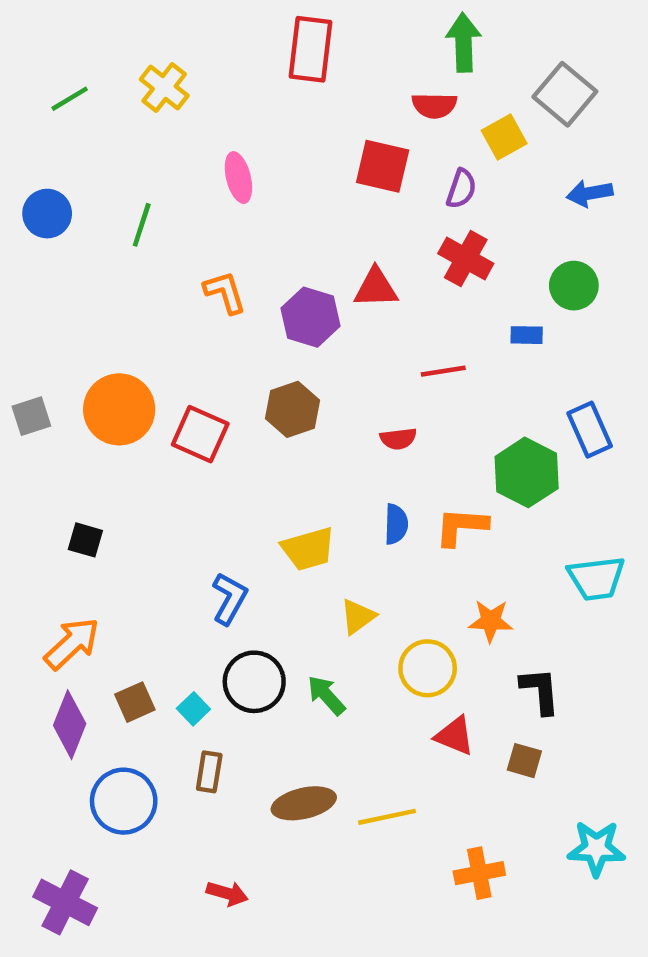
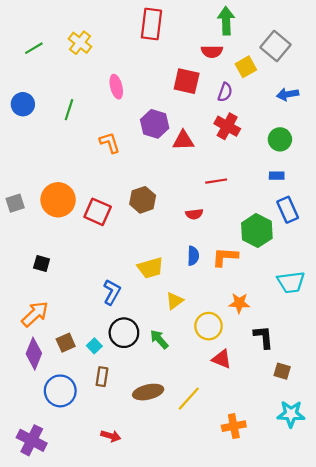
purple hexagon: (310, 317) -> (155, 124), moved
blue rectangle: (527, 335) -> (277, 176), moved
brown square: (524, 761) -> (282, 371), moved
yellow line: (387, 817) -> (189, 399), turned -36

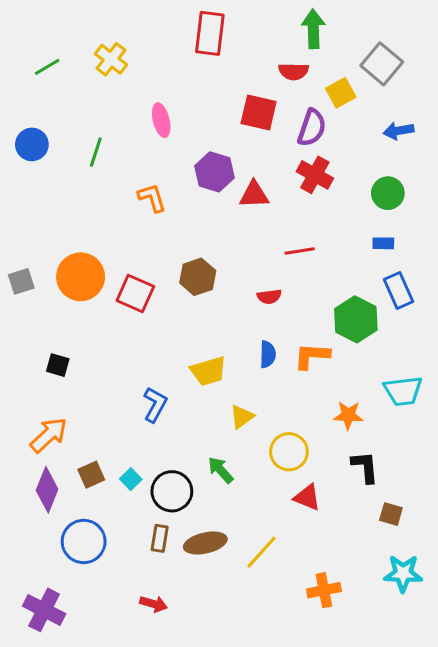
purple semicircle: (225, 92) -> (312, 128), size x1.4
orange star: (239, 303) -> (348, 415), moved
black circle: (124, 333) -> (172, 491), moved
brown rectangle: (102, 377) -> (160, 538), moved

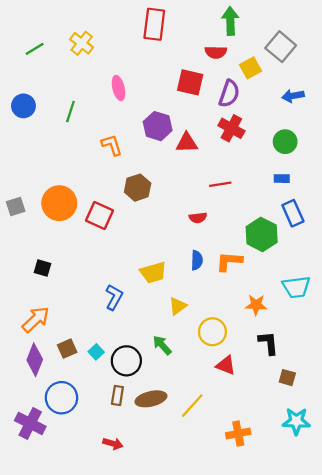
brown hexagon: (198, 277) -> (138, 188), moved
purple cross: (44, 610) -> (30, 423), moved

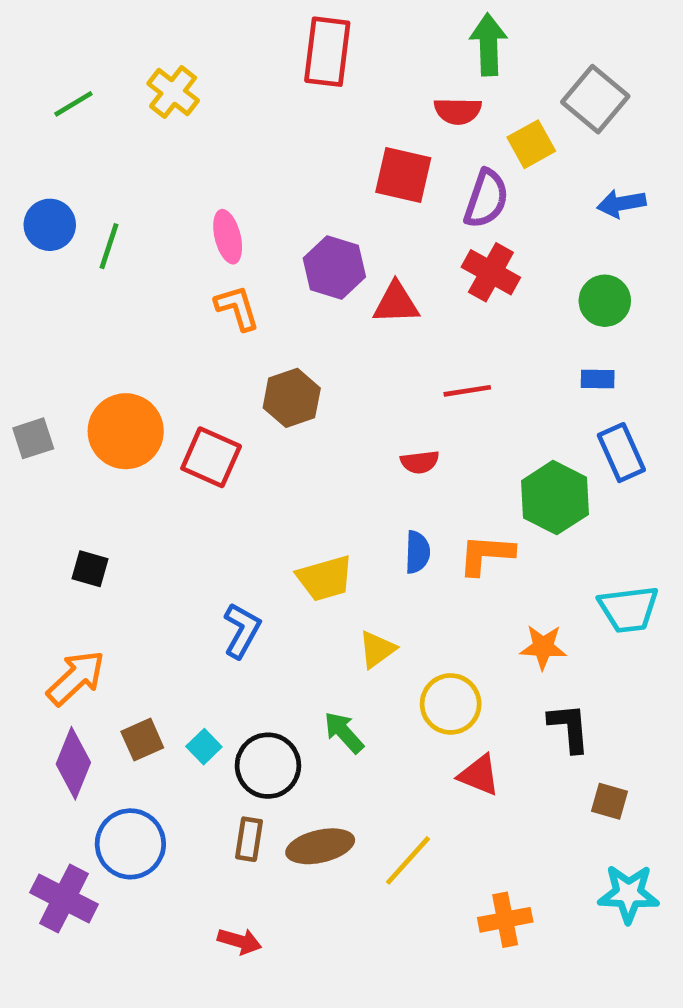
pink ellipse: (119, 88) -> (228, 237), moved
green line: (70, 111) -> (109, 246), moved

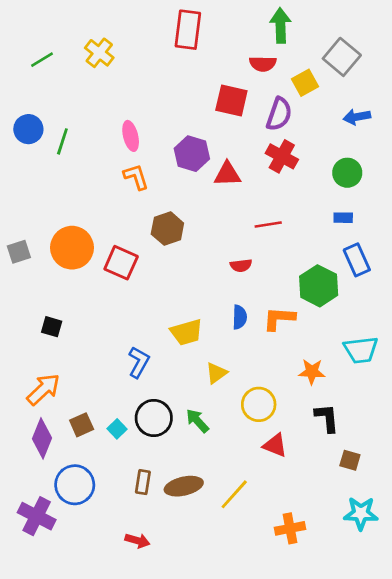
black circle: (268, 766) -> (154, 418), moved

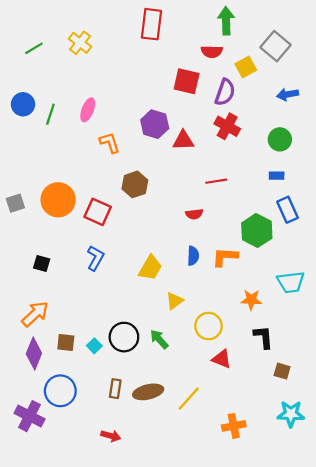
pink ellipse: (131, 136) -> (88, 110), moved, turned 35
yellow trapezoid: (186, 332) -> (150, 268), turned -44
blue L-shape: (139, 362) -> (95, 258), moved
brown square: (82, 425) -> (66, 343), turned 30

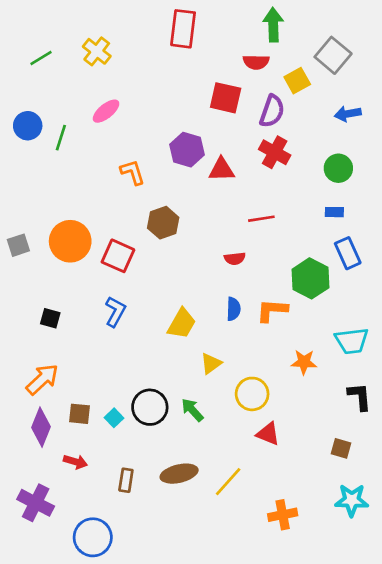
pink ellipse: (88, 110) -> (106, 111), moved, turned 30
black L-shape: (263, 337) -> (360, 397), moved
brown rectangle: (115, 389) -> (126, 480), moved
blue circle: (60, 391) -> (93, 537), moved
red arrow: (111, 436) -> (75, 462), moved

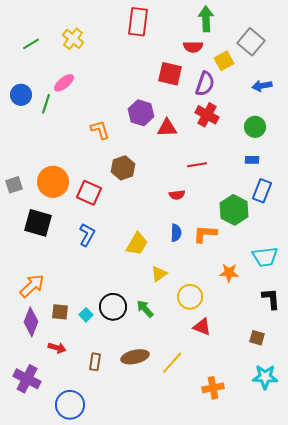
pink ellipse: (106, 111) -> (64, 83), moved
blue rectangle: (348, 253) -> (262, 191), turned 45
black square: (50, 318) -> (38, 223), moved, size x1.8

